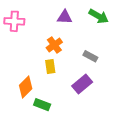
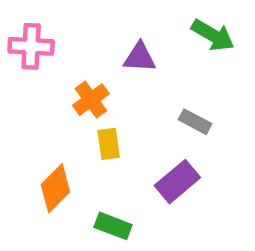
purple triangle: (65, 17) -> (140, 57), moved
orange cross: (54, 45) -> (91, 100), moved
green rectangle: (42, 105) -> (113, 226), moved

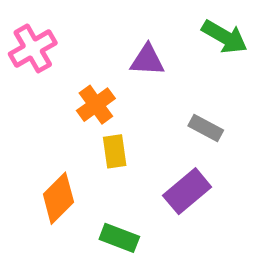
pink cross: (31, 46) -> (33, 48), turned -33

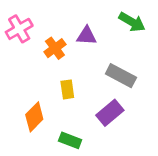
orange cross: (96, 105) -> (55, 48), moved
gray rectangle: (206, 128) -> (121, 76), size x1.5

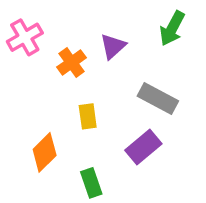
green arrow: (132, 22) -> (172, 28), turned 88
purple triangle: (87, 36) -> (113, 46), turned -45
green rectangle: (70, 140) -> (91, 183), turned 50

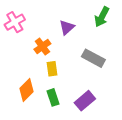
orange cross: (72, 62) -> (42, 47), moved
purple rectangle: (143, 147) -> (85, 101), moved
green rectangle: (91, 183) -> (53, 97), moved

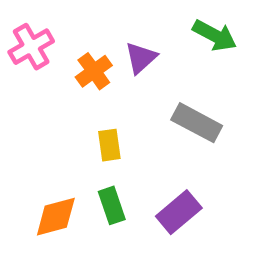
green arrow: (102, 17) -> (215, 35), turned -90
orange cross: (42, 47) -> (94, 71), moved
orange diamond: (26, 90) -> (56, 217), moved, turned 30

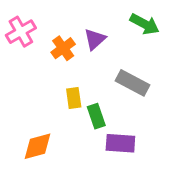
green rectangle: (112, 205) -> (96, 116), moved
purple rectangle: (179, 212) -> (120, 143), turned 44

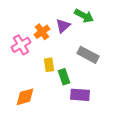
green arrow: (145, 24) -> (84, 16), moved
pink cross: (21, 32) -> (21, 45), moved

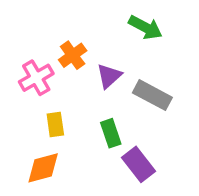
purple triangle: (63, 26) -> (109, 76), moved
yellow rectangle: (49, 65) -> (55, 125), moved
purple rectangle: (80, 95) -> (138, 164), turned 48

